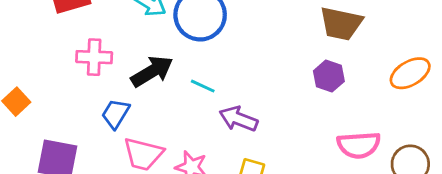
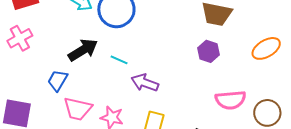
pink cross: (94, 57) -> (20, 38), moved, turned -30

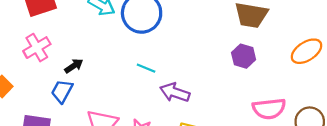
black arrow: (83, 50) -> (74, 66), moved, size x0.6
blue trapezoid: (58, 80) -> (62, 91), moved

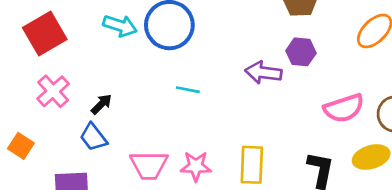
blue trapezoid: (62, 91) -> (93, 137), turned -55
purple arrow: (175, 92) -> (263, 73), moved

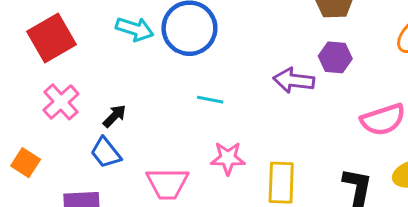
pink star: (196, 166) -> (228, 158), moved

